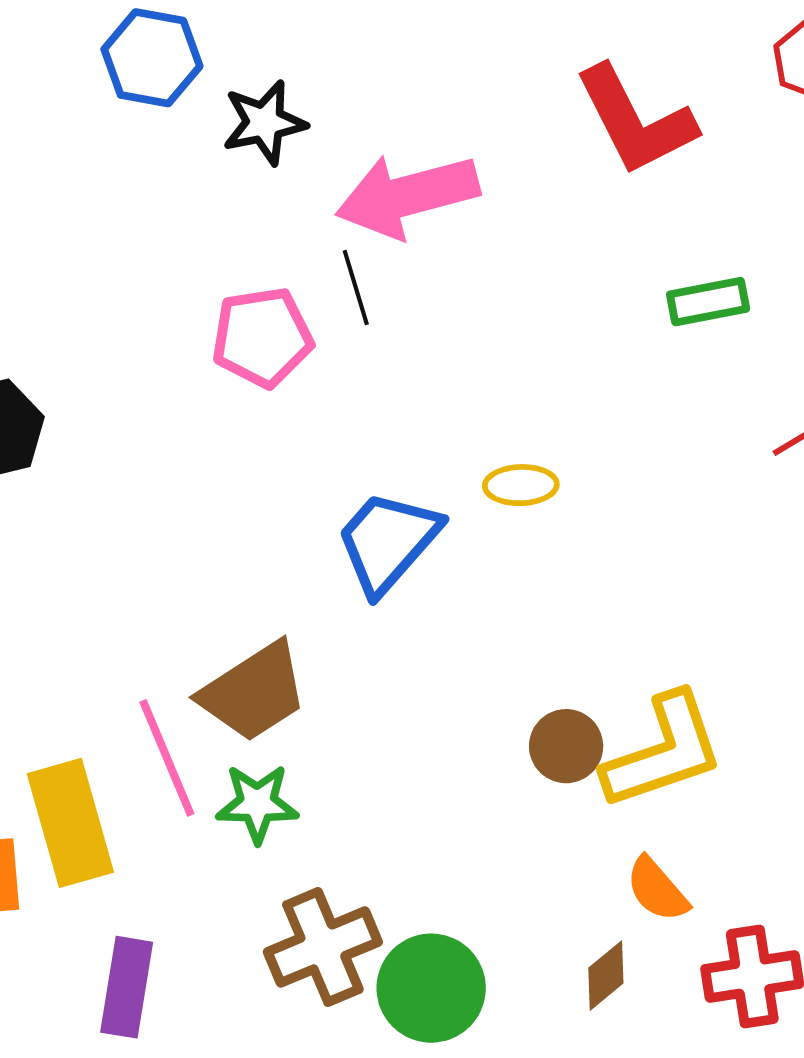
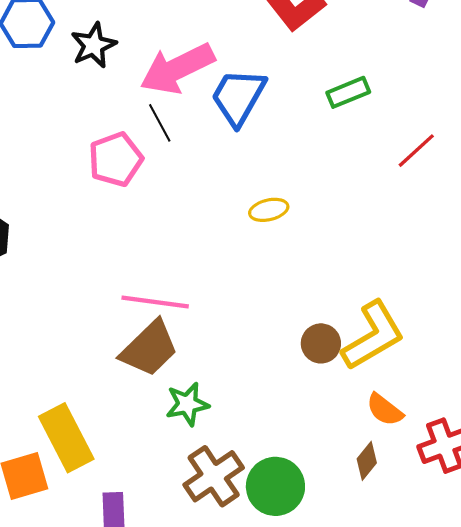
blue trapezoid: (388, 542) -> (238, 97), moved
pink line: (167, 758) -> (155, 302), moved, turned -48
green star: (257, 804) -> (187, 404), moved

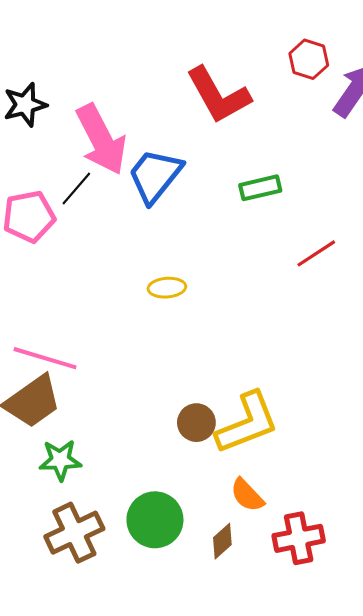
pink arrow: (177, 69) -> (101, 139), turned -100
black line: (160, 123) -> (76, 188), turned 60
green circle: (275, 486) -> (155, 520), moved

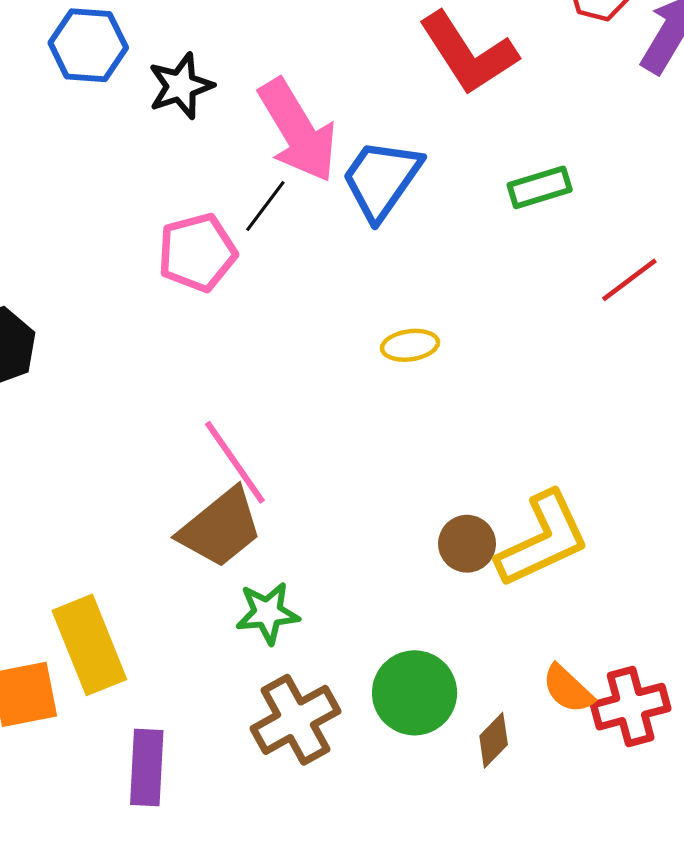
pink line: (45, 358) -> (235, 462), turned 42
orange semicircle: (247, 495) -> (568, 689), moved
brown diamond: (222, 541) -> (494, 740), moved

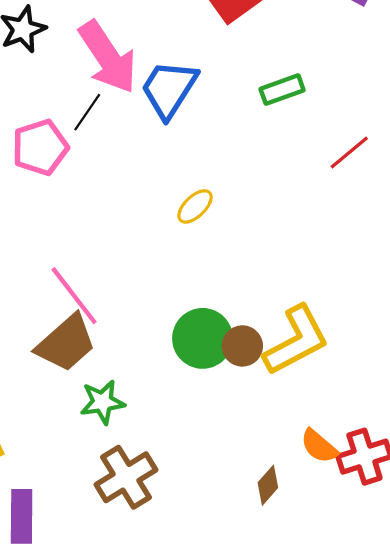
yellow ellipse: (410, 345) -> (195, 206), turned -33
green circle: (415, 693) -> (203, 338), moved

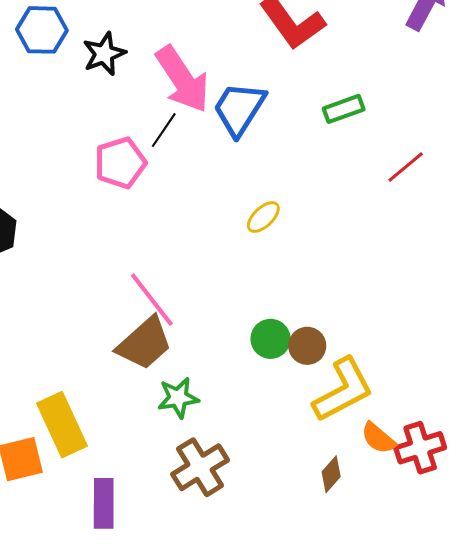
green circle: (203, 338) -> (271, 339), size x0.7
yellow L-shape: (296, 340) -> (343, 390), moved

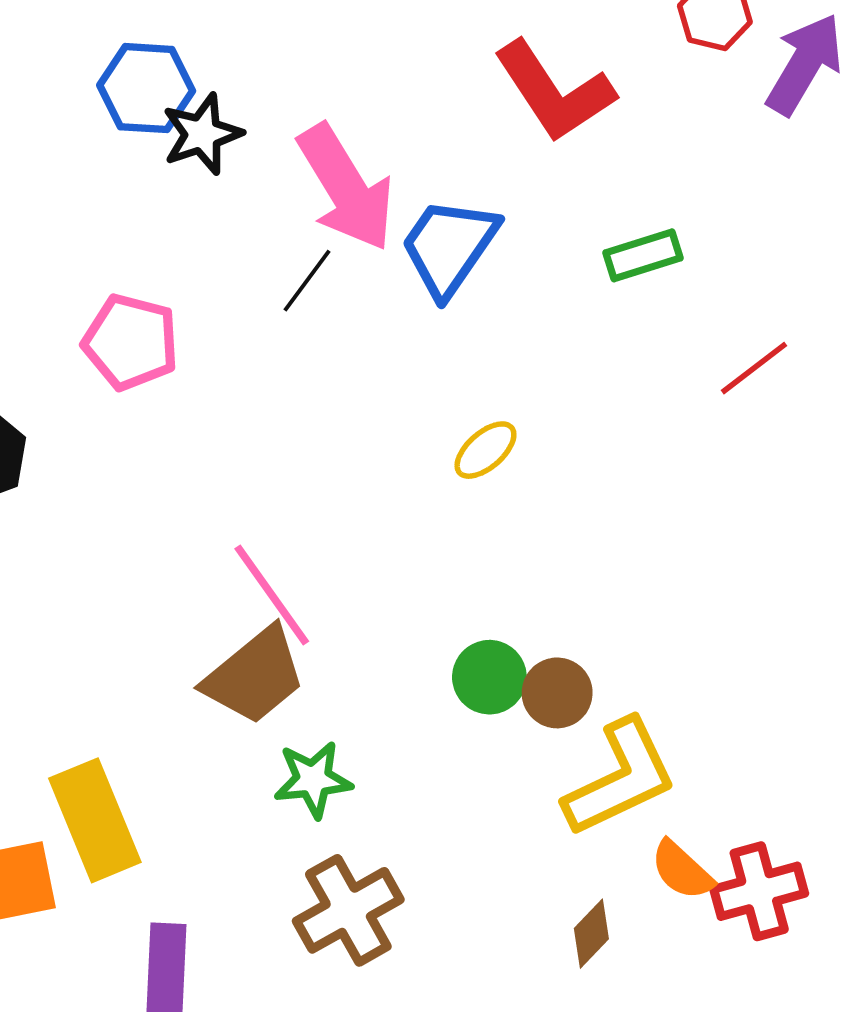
blue hexagon: (42, 30) -> (146, 88), moved
pink pentagon: (120, 163) -> (131, 342), moved, turned 30

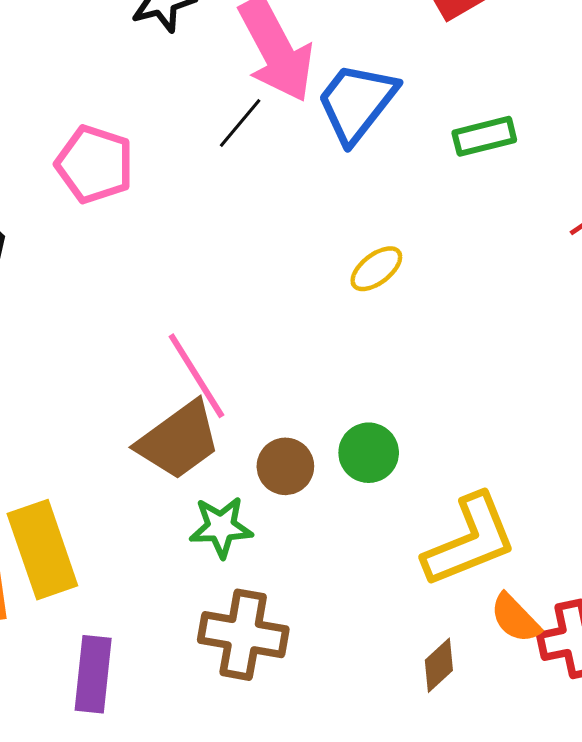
green rectangle: (643, 255) -> (484, 136), moved
brown circle: (557, 693) -> (285, 466), moved
brown cross: (348, 910) -> (243, 635), turned 36

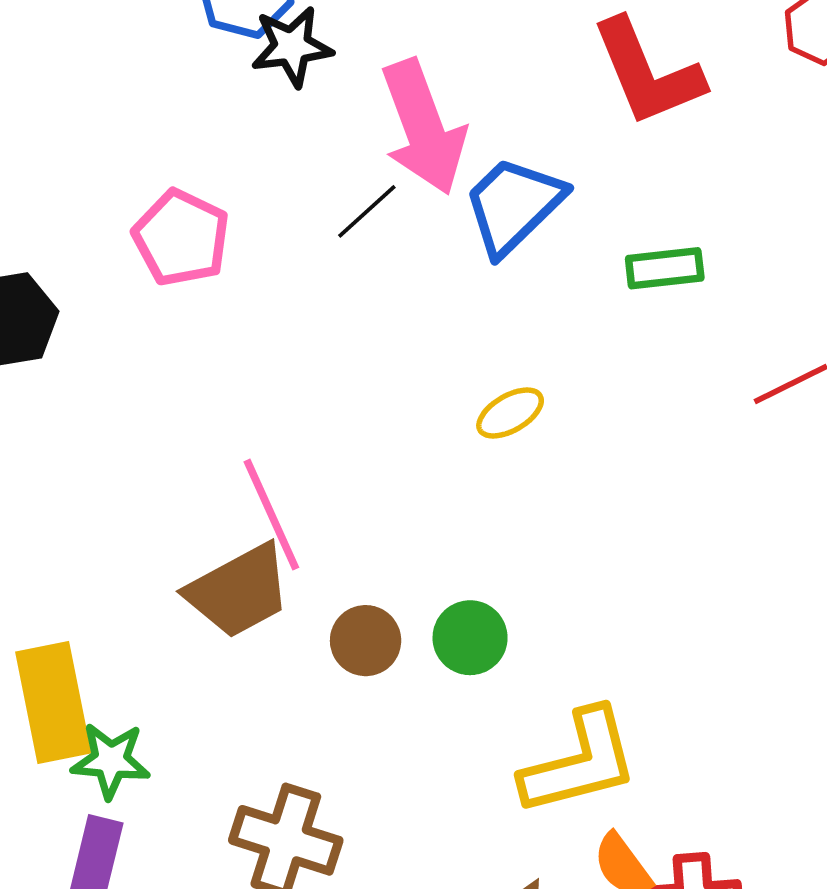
green star: (221, 527) -> (111, 761), moved

